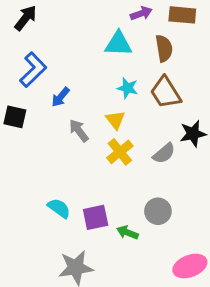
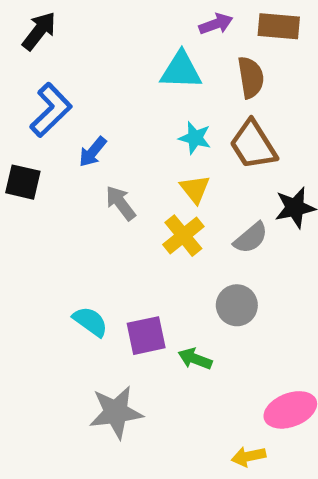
yellow triangle: (115, 120) -> (195, 189), moved
gray circle: (158, 211) -> (237, 305), moved

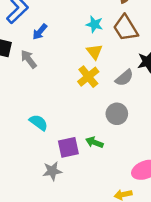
gray arrow: (121, 203) -> (29, 59), moved
purple square: (146, 336) -> (68, 147), moved
gray star: (116, 412) -> (52, 171), size x0.7

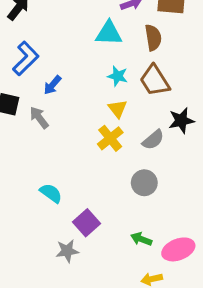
green arrow: (94, 142) -> (141, 239), moved
purple square: (68, 147) -> (86, 223), turned -30

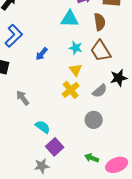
blue arrow: (52, 85) -> (42, 54), moved
gray arrow: (39, 118) -> (23, 98), moved
cyan semicircle: (51, 193) -> (43, 127), moved

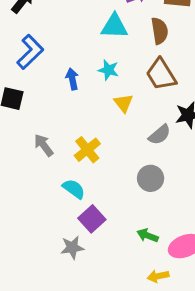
cyan star: (76, 48) -> (108, 70), moved
blue arrow: (42, 54) -> (72, 79), turned 128
yellow cross: (71, 90) -> (87, 150), moved

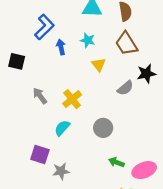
blue L-shape: (30, 52) -> (44, 27), moved
gray circle: (151, 178) -> (103, 128), moved
cyan semicircle: (74, 189) -> (62, 128), turned -84
purple square: (92, 219) -> (40, 155), moved, turned -30

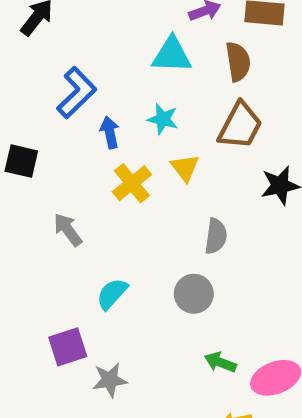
brown trapezoid: (126, 44) -> (240, 126), turned -120
gray semicircle: (125, 88) -> (216, 236), moved, turned -42
yellow cross: (72, 99) -> (132, 183), moved
purple square: (40, 155) -> (68, 347), turned -36

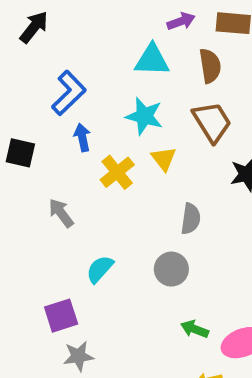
cyan star: (163, 119) -> (144, 116), size x1.4
brown trapezoid: (240, 126) -> (212, 122), turned -60
blue arrow: (110, 132) -> (82, 137), moved
gray star: (110, 380) -> (78, 356), moved

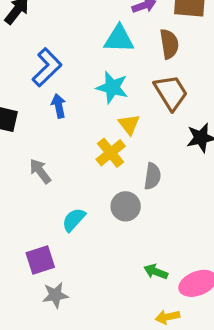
yellow cross: (117, 172) -> (111, 153), moved
gray circle: (171, 269) -> (126, 206), moved

